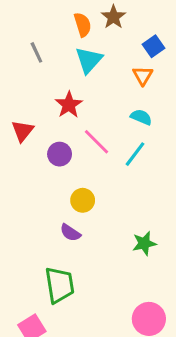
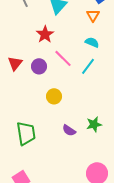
red triangle: (23, 131) -> (15, 63), moved
purple semicircle: (70, 233) -> (69, 130), moved
green trapezoid: (60, 285) -> (26, 133), moved

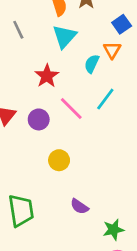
cyan semicircle: (92, 42) -> (92, 64), moved, turned -88
cyan line: (88, 66) -> (105, 99), moved
green star: (94, 124) -> (113, 230), moved

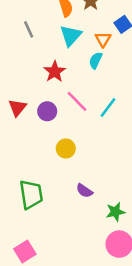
orange triangle: (112, 50) -> (103, 39), moved
cyan line: (105, 99) -> (108, 108), moved

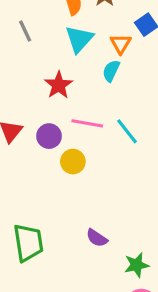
pink line: (77, 101) -> (87, 123), turned -35
cyan line: (108, 108) -> (127, 131), turned -75
yellow circle: (66, 149) -> (73, 162), moved

